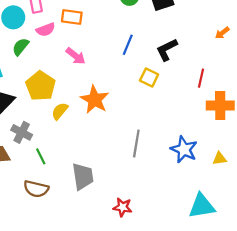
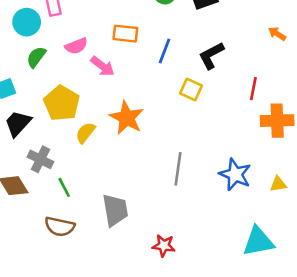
orange rectangle: (72, 17) -> (125, 34), moved
pink semicircle: (46, 30) -> (76, 46), moved
orange arrow: (222, 33) -> (277, 34), turned 72

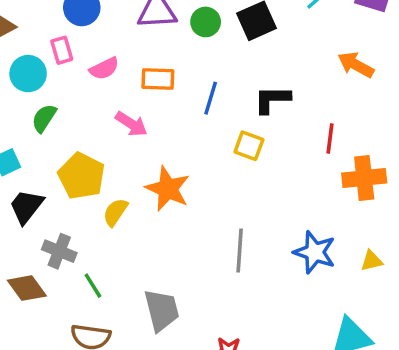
orange arrow: (277, 34) -> (356, 65), size x1.5
pink semicircle: (76, 46) -> (104, 68), moved
black L-shape: (211, 56) -> (272, 99), turned 32

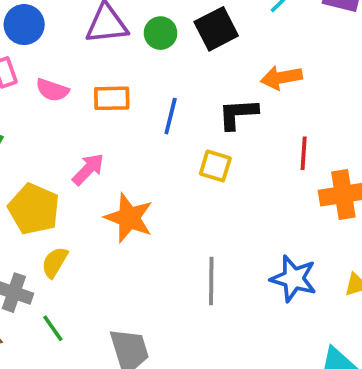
orange arrow: (356, 65) -> (281, 78), moved, turned -36
pink semicircle: (104, 68) -> (52, 90), turned 48
pink arrow: (131, 124) -> (88, 169), moved, turned -76
yellow semicircle: (115, 212) -> (55, 262), moved

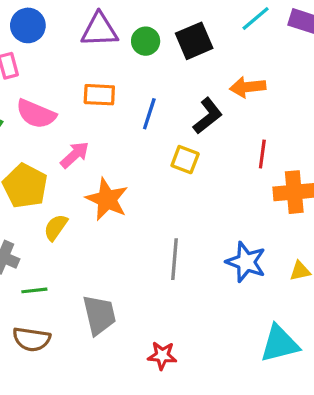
pink semicircle: (52, 90) -> (36, 114), moved, size x1.4
black L-shape: (238, 114) -> (208, 116), turned 141
yellow semicircle: (55, 262) -> (56, 227), moved
green line: (53, 328) -> (34, 290), turned -65

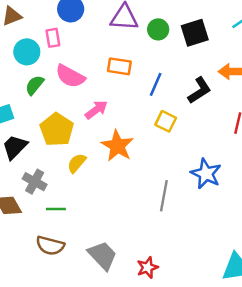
yellow square: (185, 160) -> (166, 121), moved
blue star: (246, 262) -> (206, 174), moved
gray trapezoid: (99, 315) -> (103, 255), moved, turned -36
red star: (162, 356) -> (147, 267), turned -30

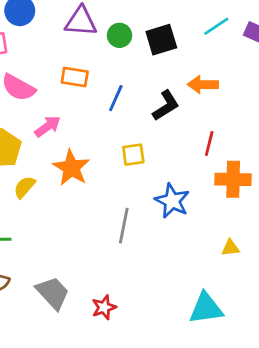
yellow square: (166, 121) -> (133, 155), moved, turned -35

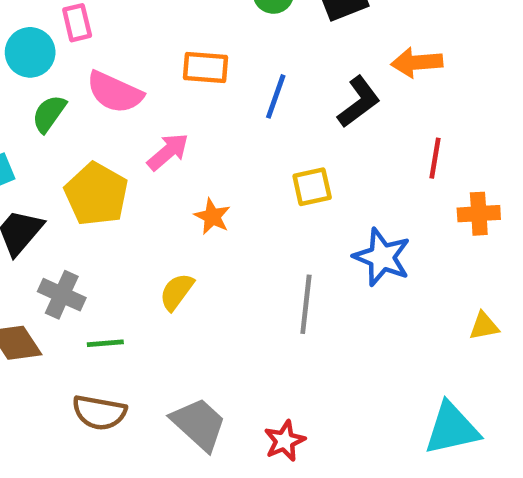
orange star: (71, 168) -> (212, 217), size x0.6
orange cross: (233, 179) -> (479, 214), size x0.7
yellow semicircle: (24, 187) -> (177, 292), moved

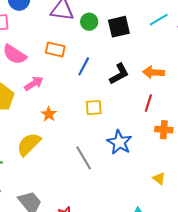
orange arrow: (417, 62) -> (153, 72), moved
yellow semicircle: (177, 292) -> (29, 144), size x1.5
gray line: (306, 304) -> (84, 158), turned -45
yellow triangle: (484, 326) -> (159, 178), turned 40

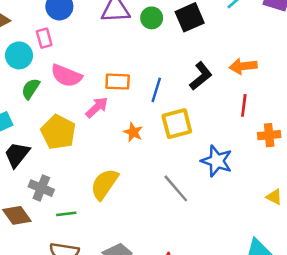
orange rectangle: (55, 49) -> (118, 82), moved
blue line: (84, 66) -> (156, 90), moved
yellow square: (94, 108) -> (177, 124), size x1.4
orange star: (49, 114) -> (133, 132), moved

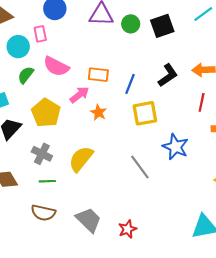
orange star: (133, 132) -> (99, 112), moved
gray cross: (41, 188) -> (42, 154), moved

